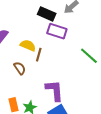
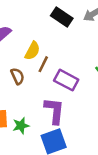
purple rectangle: (57, 31) -> (66, 80), moved
yellow semicircle: (28, 45) -> (32, 51), turned 84

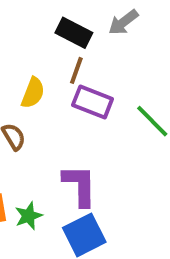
brown line: (43, 64) -> (76, 70), moved
purple rectangle: (66, 80) -> (93, 102), moved

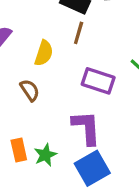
purple rectangle: (93, 102) -> (98, 81), moved

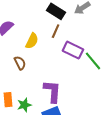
purple rectangle: (98, 81) -> (73, 50), moved

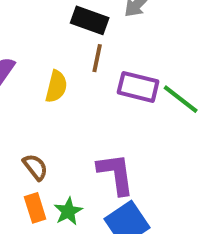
brown semicircle: (20, 63) -> (35, 167), moved

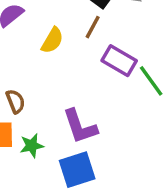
purple L-shape: (116, 174) -> (80, 126), turned 153

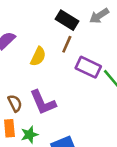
purple L-shape: (80, 126) -> (43, 102), moved

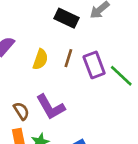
brown line: (67, 44) -> (68, 58), moved
purple rectangle: (88, 67) -> (94, 65), turned 50

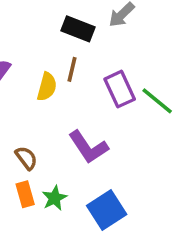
brown line: (68, 58) -> (72, 69), moved
purple L-shape: (51, 107) -> (88, 147), moved

